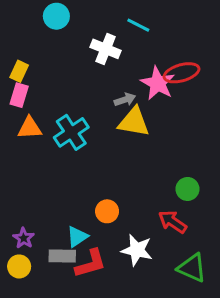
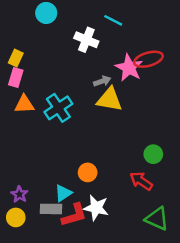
white star: (137, 250) -> (96, 208), moved

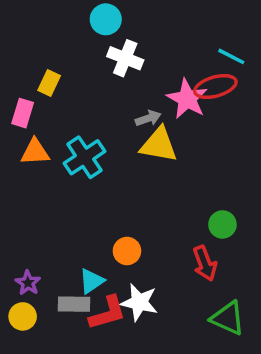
cyan circle: (46, 13) -> (106, 19), moved
cyan line: (113, 20) -> (231, 56), moved
yellow rectangle: (16, 58) -> (49, 83), moved
red arrow: (141, 181) -> (205, 263), turned -145

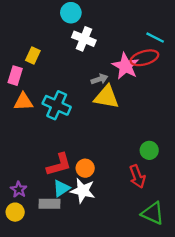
cyan cross: (85, 157) -> (57, 105), turned -32
white star: (139, 302) -> (83, 191), moved
red L-shape: (108, 313) -> (59, 165), moved

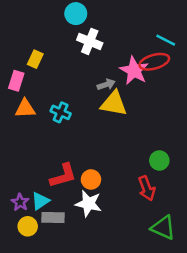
cyan cross: (57, 105) -> (61, 112), size x0.7
cyan triangle: (61, 188) -> (40, 201), moved
yellow circle: (15, 212) -> (28, 226), moved

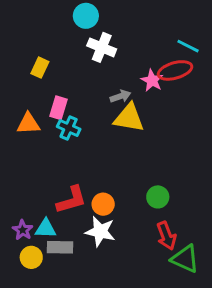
pink star: (134, 71) -> (152, 81), size x0.7
pink rectangle: (16, 81) -> (59, 108), moved
green circle: (159, 160) -> (158, 197), moved
red arrow: (147, 188) -> (166, 236), moved
cyan triangle: (40, 201) -> (46, 229), turned 36

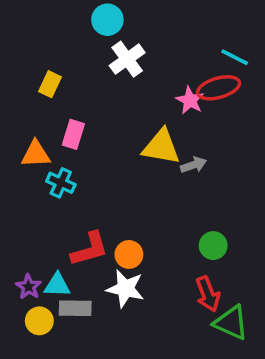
white cross: (102, 47) -> (127, 59), turned 32
gray arrow: (120, 96) -> (193, 165), moved
cyan cross: (69, 128) -> (61, 183), moved
green circle: (158, 197) -> (213, 246), moved

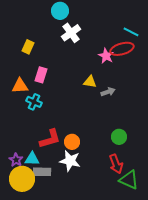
yellow triangle: (161, 147) -> (90, 82), size x0.6
yellow circle: (39, 321) -> (22, 179), size x1.6

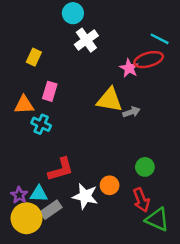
yellow triangle: (90, 82) -> (110, 100), size x1.6
orange circle: (72, 142) -> (110, 185), moved
gray rectangle: (42, 172) -> (51, 210), turned -36

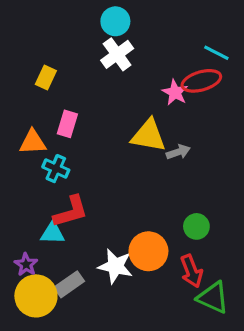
cyan circle: (73, 13) -> (115, 21), moved
red L-shape: (61, 169) -> (71, 212), moved
orange circle: (110, 185) -> (148, 251), size x1.5
cyan triangle: (39, 194) -> (53, 233), moved

